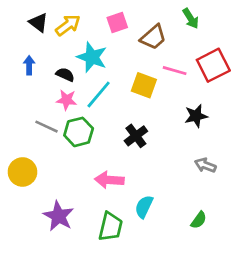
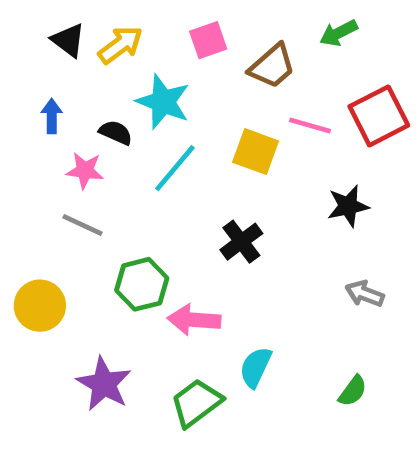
green arrow: (191, 18) -> (339, 33), turned 95
pink star: (67, 100) -> (85, 170), moved
green hexagon: (79, 132) -> (142, 284), moved
green trapezoid: (111, 227) -> (196, 403), turned -140

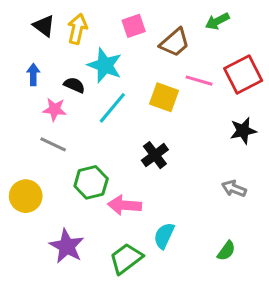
yellow arrow: (120, 45) -> (77, 29), turned -40
black star: (348, 206) -> (243, 131), moved

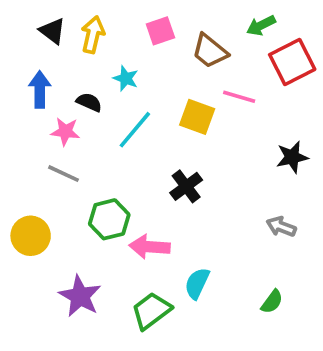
brown trapezoid: (175, 43) -> (210, 51), turned 80
cyan star: (105, 65) -> (126, 78), size x0.6
blue arrow: (33, 74) -> (40, 89), size x1.4
red square: (243, 74) -> (292, 62), moved

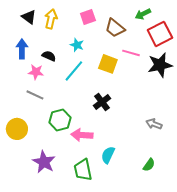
cyan star: (126, 78) -> (77, 45), moved
black star: (292, 157) -> (160, 65), moved, size x1.4
green trapezoid: (151, 311) -> (83, 170), turned -65

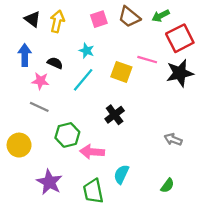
brown trapezoid: (115, 28) -> (129, 17), moved

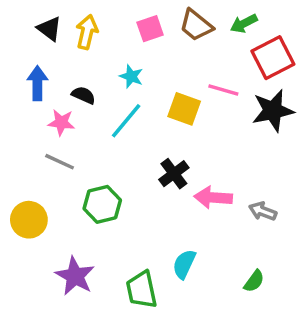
pink arrow: (92, 152) -> (213, 198), moved

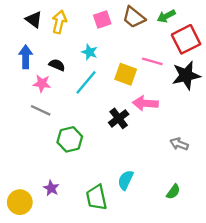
pink arrow: (213, 198) -> (145, 103), moved
yellow circle: (29, 220) -> (20, 202), moved
purple star: (75, 276) -> (51, 188), size x0.6

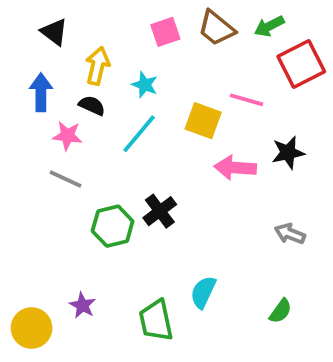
yellow arrow: (59, 22) -> (98, 66), moved
black star: (186, 75) -> (288, 153), moved, size x0.7
black cross: (119, 118) -> (160, 211), moved

